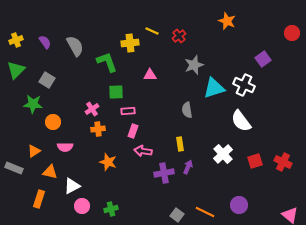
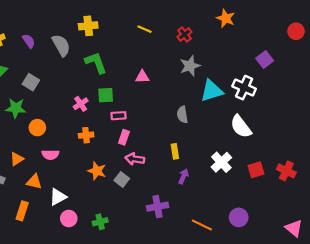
red cross: (179, 36) -> (185, 35), moved
yellow cross: (130, 43) -> (88, 26), moved
pink cross: (92, 109) -> (81, 104), moved
purple cross: (164, 173) -> (157, 207), moved
gray square: (177, 215) -> (122, 180), moved

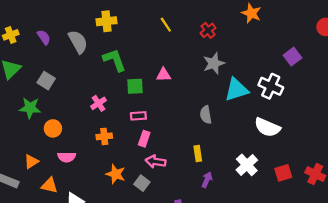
yellow line: (145, 29) -> (166, 25), turned 32
green square: (106, 95) -> (135, 86), moved
white semicircle: (241, 127) -> (267, 127), turned -30

